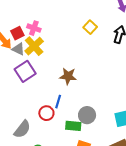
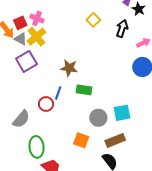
gray circle: (87, 115) -> (98, 118), moved
green rectangle: (73, 126) -> (84, 90), moved

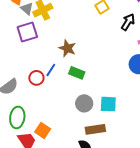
orange square: (81, 140) -> (43, 130), moved

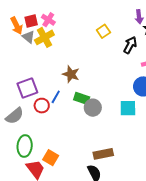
purple square: (27, 32) -> (27, 88), moved
gray circle: (84, 103) -> (93, 108), moved
cyan square: (108, 104) -> (128, 108), moved

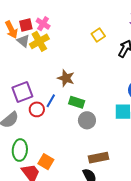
gray circle: (93, 108) -> (87, 120), moved

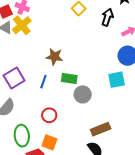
red circle: (37, 109) -> (49, 115), moved

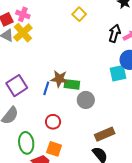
black arrow: (107, 17) -> (115, 33), moved
brown star: (54, 57) -> (59, 79), moved
cyan square: (117, 80) -> (118, 73), moved

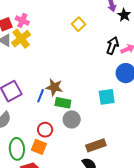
cyan square: (118, 73) -> (107, 97), moved
green rectangle: (72, 84) -> (63, 103), moved
gray circle: (86, 100) -> (72, 119), moved
orange square: (54, 149) -> (39, 147), moved

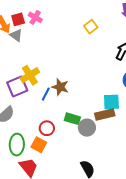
yellow cross: (21, 39) -> (30, 75), moved
green rectangle: (63, 103) -> (72, 119), moved
gray circle: (72, 119) -> (87, 128), moved
brown rectangle: (96, 145) -> (105, 115), moved

